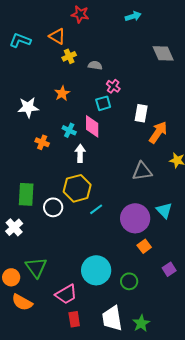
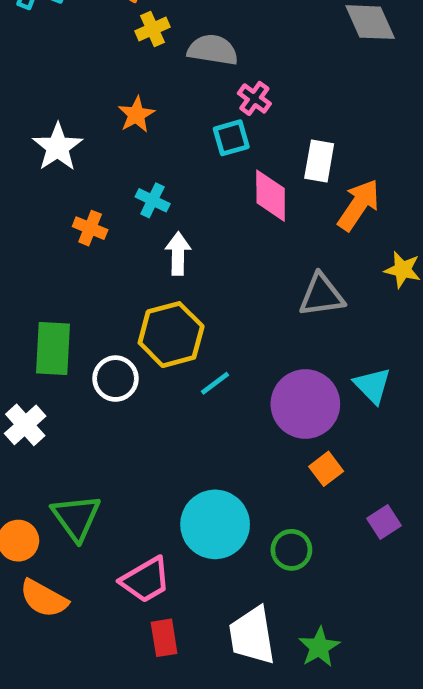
gray semicircle: (95, 65) -> (213, 50), size x1.5
white star: (28, 107) -> (58, 147), turned -30
pink diamond: (92, 126) -> (271, 196), moved

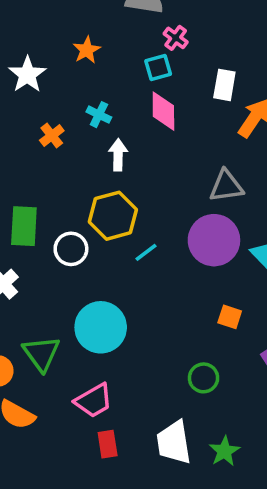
pink diamond: (271, 196) -> (163, 111), moved
orange cross: (90, 228) -> (52, 136), turned 30
purple circle: (305, 404) -> (214, 240), moved
orange square: (326, 469) -> (230, 317), turned -35
cyan circle: (215, 524) -> (101, 327), moved

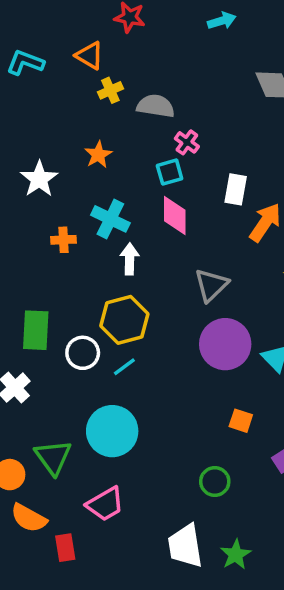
cyan cross: (99, 115) -> (110, 219), size x1.5
orange cross: (52, 136) -> (64, 240), turned 35
gray triangle: (226, 186) -> (211, 285), moved, turned -36
cyan line: (146, 252) -> (124, 367), moved
red rectangle: (108, 444) -> (65, 548), moved

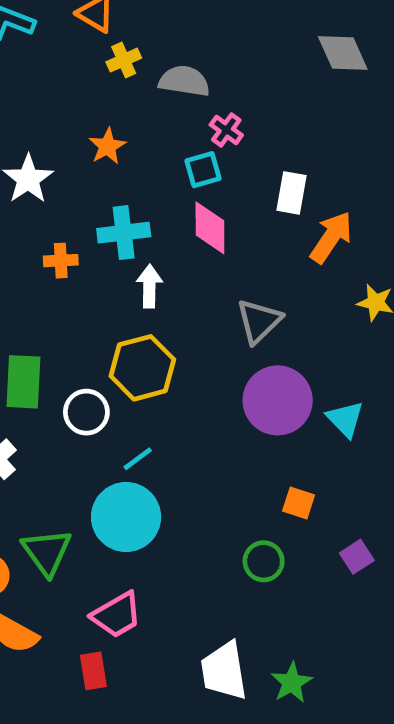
cyan cross: (110, 219) -> (124, 233), turned -33
cyan line: (124, 367) -> (138, 459), moved
green circle: (215, 481) -> (264, 561), moved
red rectangle: (65, 548) -> (93, 671), moved

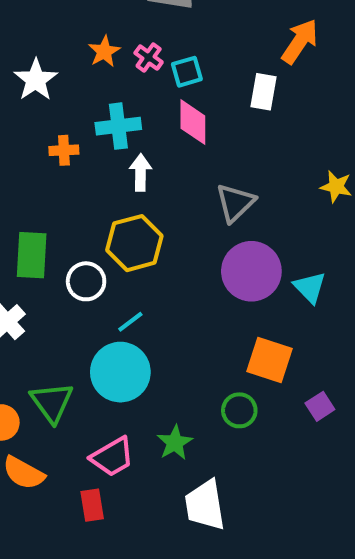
pink cross: (226, 130) -> (149, 58), moved
orange arrow: (331, 237) -> (300, 41), moved
orange square: (299, 503) -> (270, 360), size x1.6
green star: (292, 683) -> (175, 443), moved

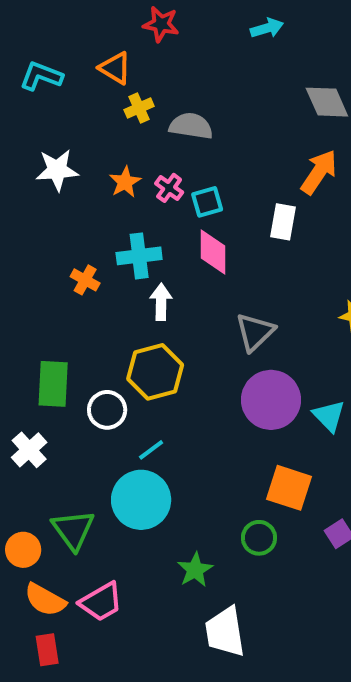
white star: (36, 80) -> (57, 170), moved, turned 30
orange cross: (64, 150) -> (85, 280), turned 32
pink trapezoid: (112, 457) -> (101, 602), moved
red rectangle: (92, 505) -> (47, 650), moved

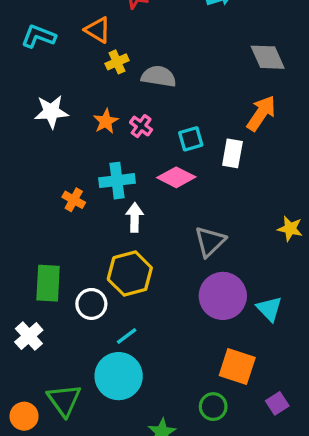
cyan square: (207, 202) -> (191, 139), moved
pink diamond: (213, 252) -> (176, 177), turned -63

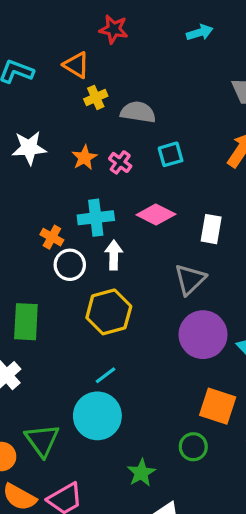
cyan square: (191, 139) -> (171, 154), moved
white rectangle: (232, 153) -> (211, 229), moved
white circle: (91, 304) -> (70, 265), moved

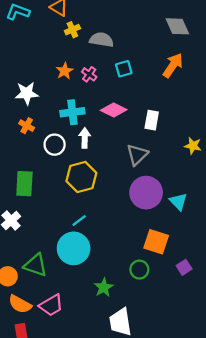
white star: (29, 148) -> (27, 93), moved
orange cross: (52, 237) -> (27, 126), moved
green triangle: (42, 440) -> (36, 265), turned -35

